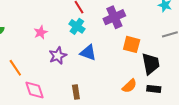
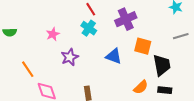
blue triangle: (88, 53) -> (114, 56), moved

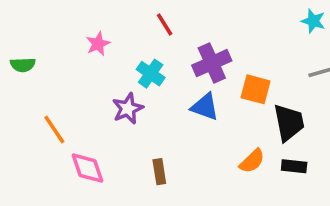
purple cross: (126, 19) -> (212, 63), moved
cyan cross: (89, 28) -> (151, 74), moved
pink star: (53, 34) -> (98, 44), moved

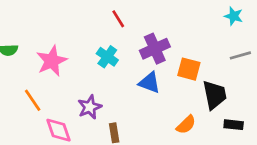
pink star: (98, 44) -> (52, 61), moved, size x1.6
purple star: (128, 109) -> (90, 107), moved
black rectangle: (294, 166) -> (234, 125), moved

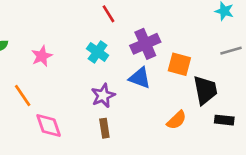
pink star: (52, 61) -> (42, 56), size x0.7
purple star: (90, 107) -> (103, 96), moved

